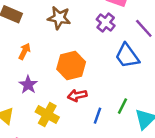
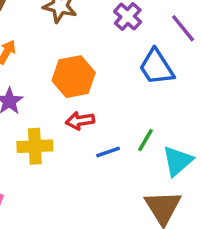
yellow cross: (47, 115) -> (35, 146), turned -35
blue line: (97, 116) -> (108, 152), turned 49

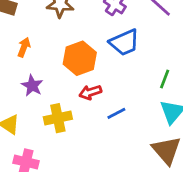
blue trapezoid: (156, 67) -> (124, 42), moved, turned -72
green line: (145, 140) -> (165, 79), moved

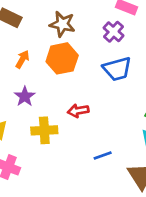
orange hexagon: (80, 58) -> (62, 58), moved
blue line: (116, 113) -> (103, 155), moved

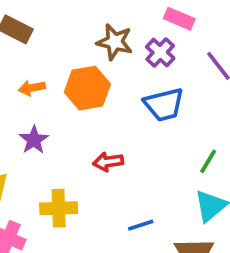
brown star: (62, 24) -> (115, 42), moved
orange arrow: (22, 59) -> (32, 88), turned -132
yellow cross: (44, 130) -> (59, 208), moved

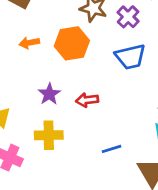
purple star: (34, 140) -> (49, 94), moved

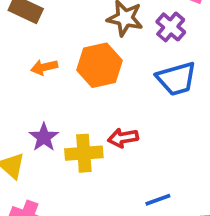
purple star: (49, 94) -> (44, 137), moved
yellow cross: (49, 135) -> (84, 153), moved

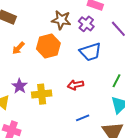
orange arrow: (44, 67) -> (18, 48), turned -32
red arrow: (123, 138) -> (76, 85), moved

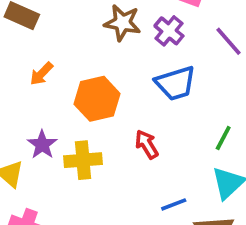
orange hexagon: (48, 46) -> (97, 99), moved
red arrow: (76, 85) -> (147, 144), turned 70
blue line: (83, 118) -> (174, 204), moved

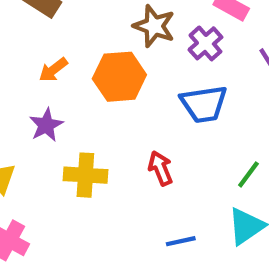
orange hexagon: (97, 99) -> (119, 77), moved
purple star: (42, 145) -> (46, 125), moved

